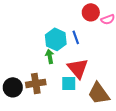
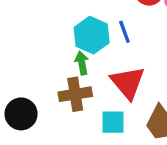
brown cross: (36, 83) -> (75, 94), moved
cyan square: (69, 83) -> (113, 122), moved

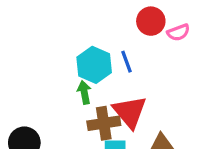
brown cross: (75, 94) -> (104, 123), moved

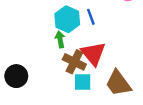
brown cross: (104, 123) -> (74, 62), turned 35

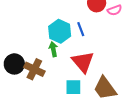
brown cross: (74, 62) -> (34, 69), moved
black circle: (16, 76) -> (14, 64), moved

